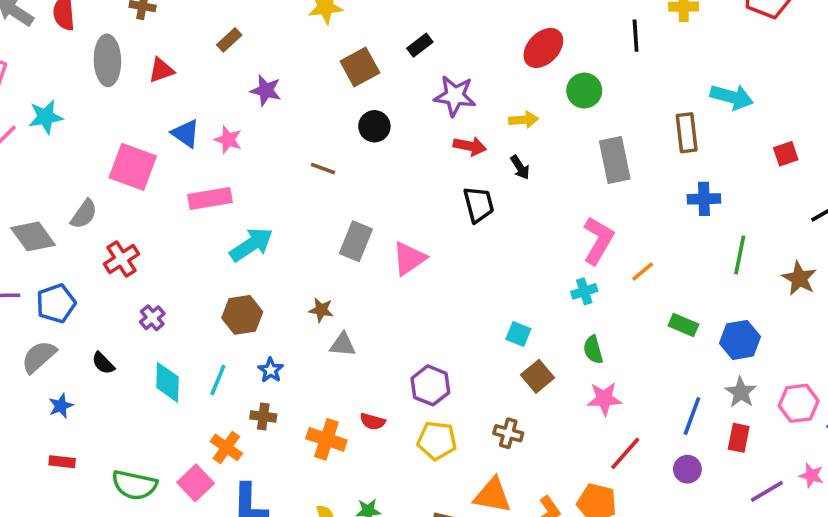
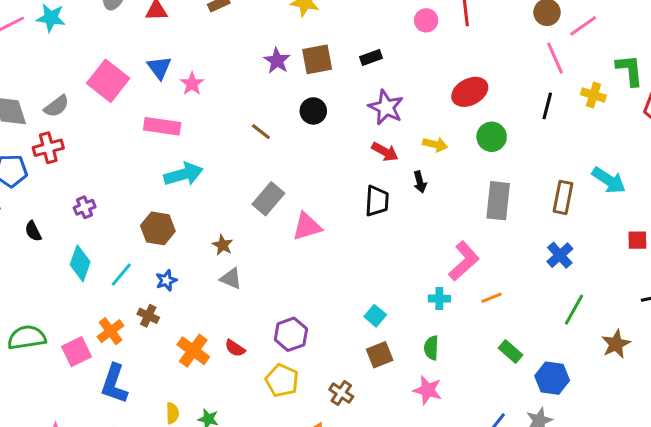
purple star: (266, 90) -> (277, 61), moved
blue cross: (704, 199) -> (560, 255), turned 32
red cross: (122, 259) -> (48, 148), moved
green semicircle: (134, 485) -> (27, 337), turned 141

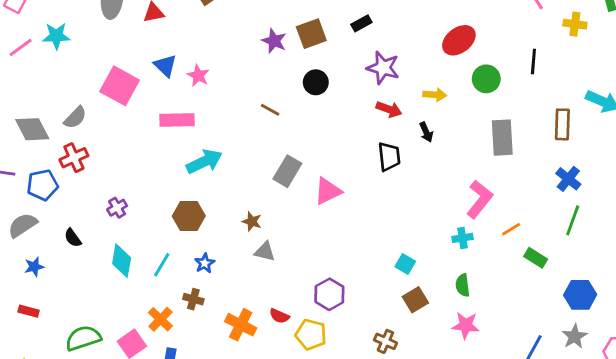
black line: (547, 106) -> (533, 61), moved
green line: (574, 310) -> (573, 220), moved
green rectangle: (510, 351) -> (536, 258), moved
yellow pentagon: (282, 380) -> (311, 334), moved

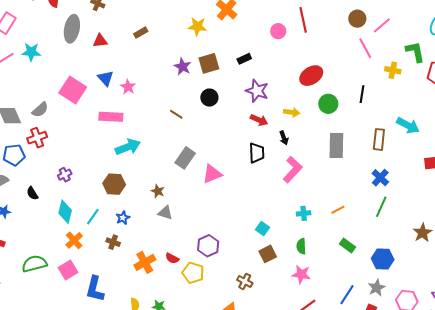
pink L-shape: (480, 199) -> (293, 169), moved
green rectangle: (536, 258) -> (347, 245), moved
orange cross: (160, 319) -> (74, 240), moved
orange cross: (241, 325) -> (145, 262), turned 30

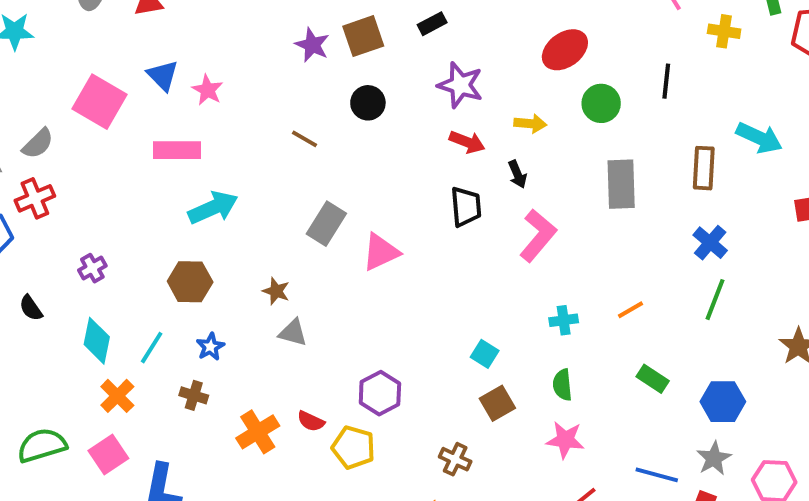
blue line: (347, 295) -> (657, 475), turned 75

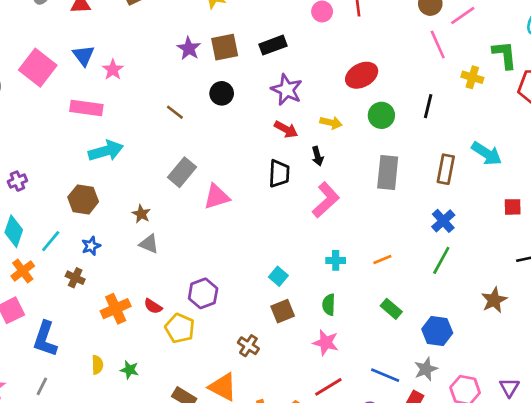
black rectangle: (432, 24) -> (273, 45), size x1.4

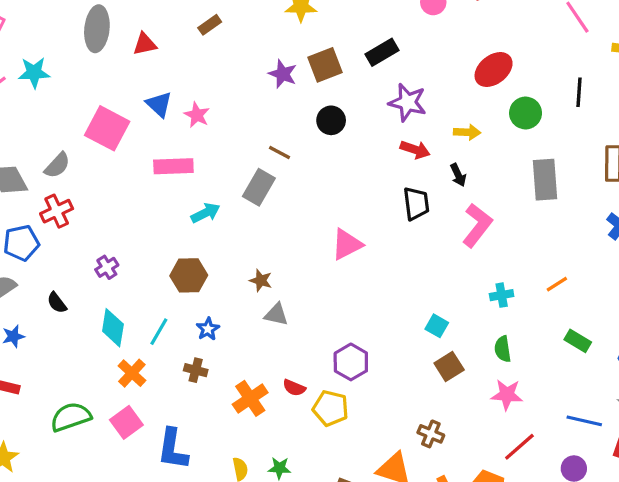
cyan arrow: (106, 151) -> (205, 213), size x0.7
gray rectangle: (182, 172) -> (259, 187), moved
brown cross: (248, 346) -> (431, 434), moved

